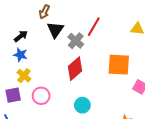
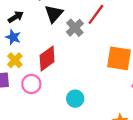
red diamond: (75, 69) -> (47, 59), moved

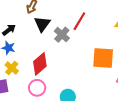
pink circle: (31, 84) -> (37, 88), moved

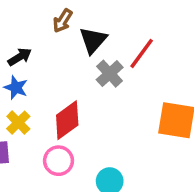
black triangle: (42, 24) -> (93, 40), moved

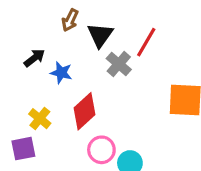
blue star: (16, 88) -> (61, 73), moved
pink circle: (59, 161) -> (101, 150), moved

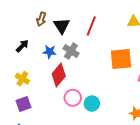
gray cross: (119, 64) -> (71, 51), moved
blue star: (61, 73) -> (50, 52), moved
yellow cross: (40, 119) -> (22, 79), moved

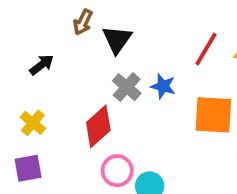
red line: (91, 26) -> (206, 49), moved
blue star: (50, 52) -> (163, 86), moved

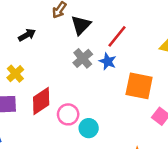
red line: (206, 49) -> (117, 36), moved
red diamond: (98, 126) -> (41, 101), moved

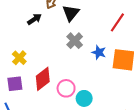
black arrow: (27, 35) -> (34, 19), moved
red line: (117, 36) -> (117, 22), moved
blue star: (108, 61) -> (99, 52), moved

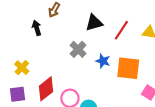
black triangle: (71, 13) -> (94, 23), moved, turned 36
black arrow: (34, 19) -> (37, 28), turned -72

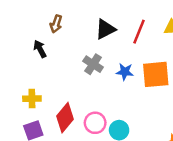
yellow cross: (22, 68) -> (32, 99), turned -32

